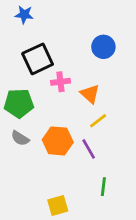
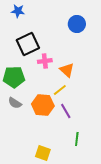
blue circle: (103, 47) -> (77, 24), moved
yellow line: (98, 121) -> (60, 90), moved
yellow square: (58, 205) -> (43, 153), turned 35

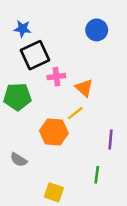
blue star: (18, 11) -> (22, 29), moved
gray semicircle: (15, 103) -> (19, 160), moved
purple line: (66, 111) -> (111, 140), moved, turned 35

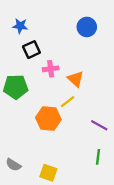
black square: (35, 55) -> (31, 50), size x0.7
purple line: (111, 140) -> (99, 125), turned -66
gray semicircle: (19, 160) -> (13, 165), moved
green line: (97, 175) -> (98, 157), moved

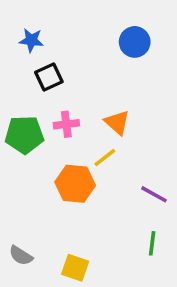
pink cross: (51, 69) -> (66, 124), moved

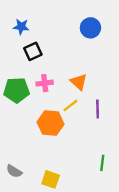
purple line: (154, 194) -> (98, 109), moved, turned 60

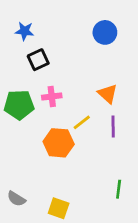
orange triangle: (79, 82) -> (108, 94), moved

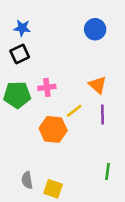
black square: (38, 60) -> (20, 54), moved
gray semicircle: (16, 199) -> (27, 180), moved, turned 49

